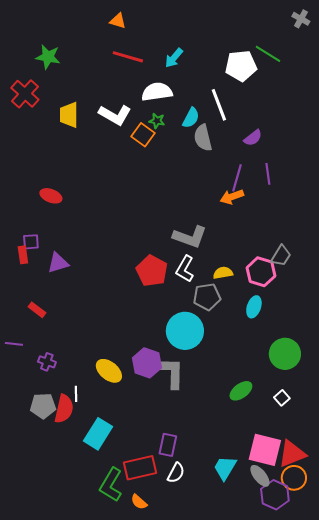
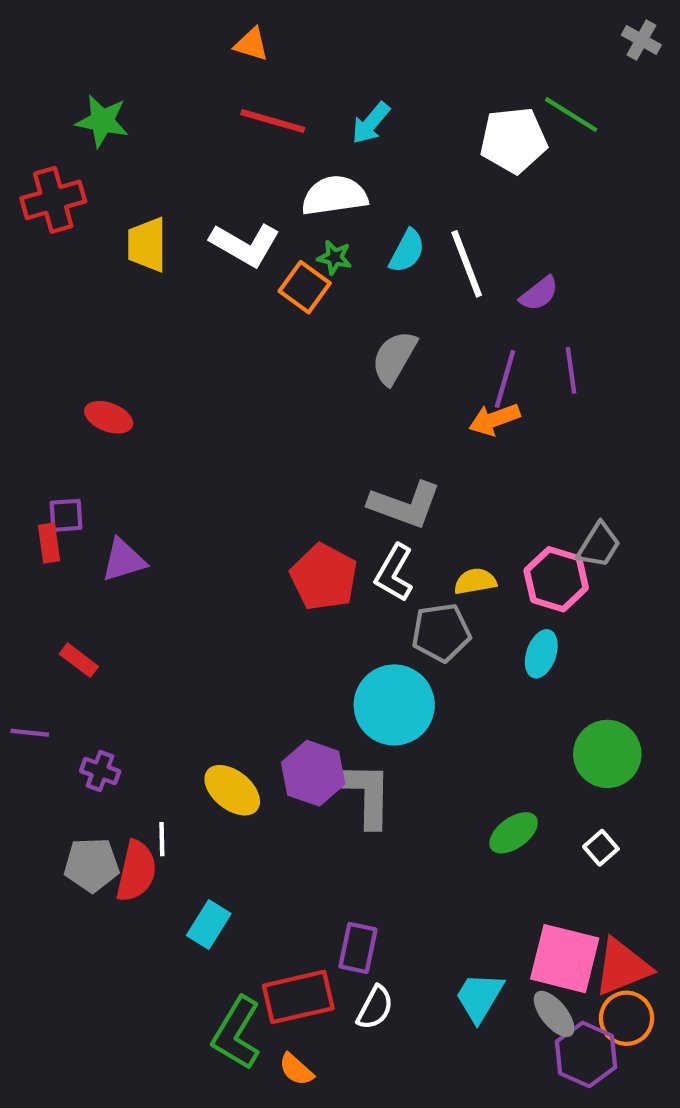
red cross: (25, 94) -> (53, 200), turned 32
white line: (219, 105) -> (467, 264), moved
gray semicircle: (203, 138) -> (394, 358), moved, turned 44
cyan rectangle: (98, 434) -> (209, 924), size x0.7

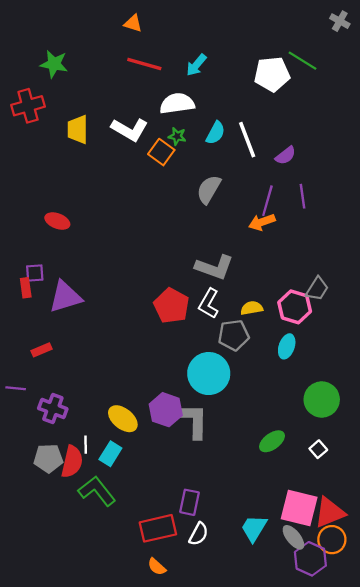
purple triangle: (124, 560) -> (65, 297), size x1.4
red rectangle: (79, 660) -> (42, 350), turned -60
purple cross: (100, 771) -> (53, 409), size x1.4
cyan rectangle: (209, 924) -> (110, 454), moved
green L-shape: (236, 1033) -> (97, 491), moved, turned 111

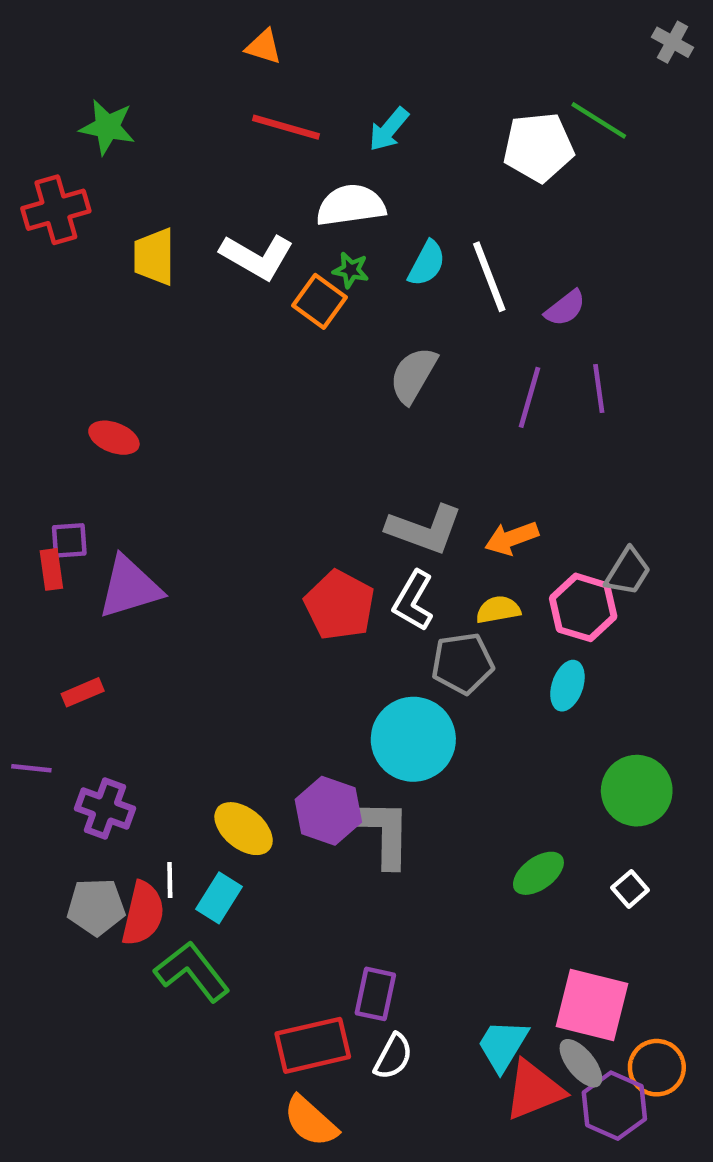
orange arrow: (262, 222) -> (512, 538), moved
red triangle: (330, 512) -> (534, 1090), moved
orange semicircle: (157, 567) -> (311, 1121), size x1.5

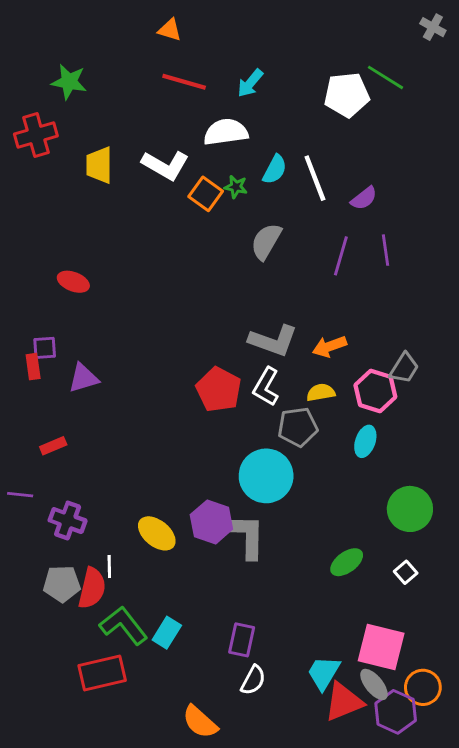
green star: (351, 270) -> (236, 187), moved
purple triangle: (130, 587) -> (83, 378), size x0.7
cyan rectangle: (219, 898) -> (167, 633), moved
red rectangle: (313, 1045) -> (102, 673), moved

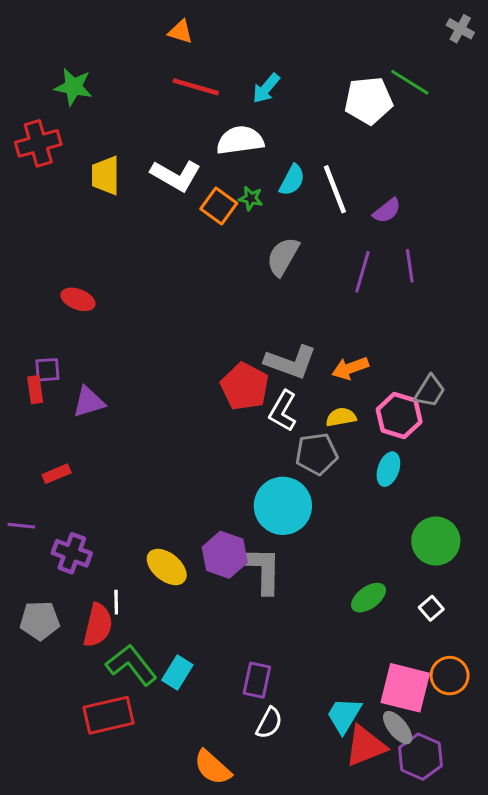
red pentagon: (219, 390) -> (245, 387), moved
gray pentagon: (62, 584) -> (40, 621), moved
orange circle: (423, 687) -> (450, 676), moved

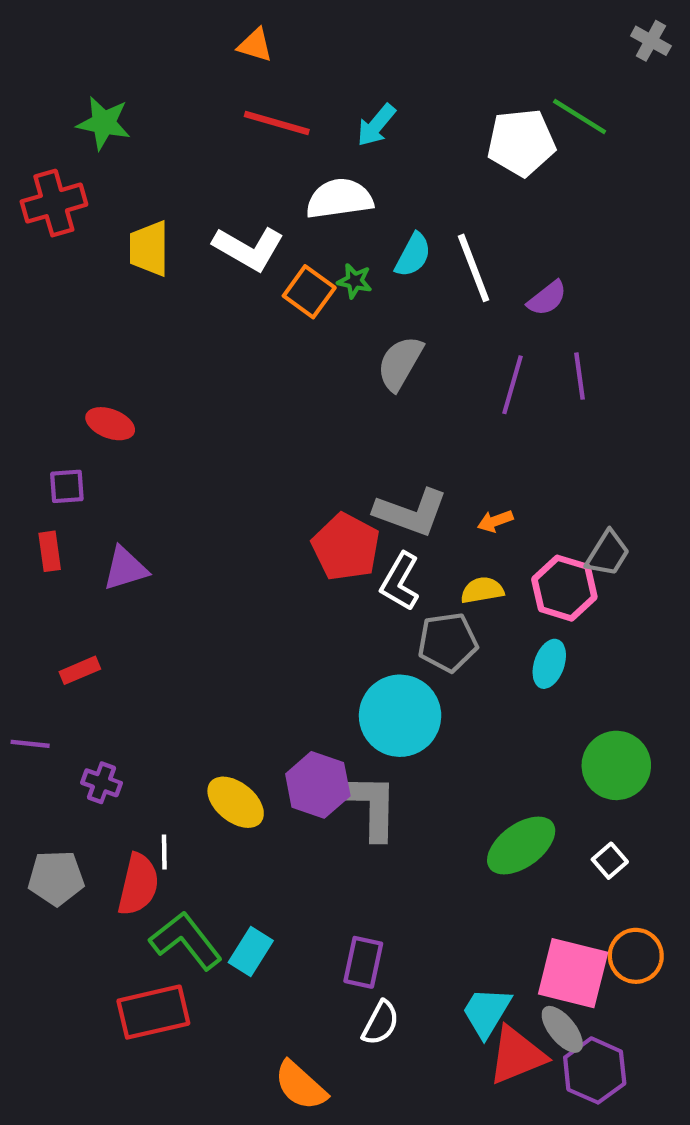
orange arrow: (350, 368) -> (495, 521), size x0.7
purple square: (47, 370) -> (67, 486), moved
purple cross: (72, 553) -> (101, 783), size x0.7
green ellipse: (369, 598) -> (521, 845), size x1.4

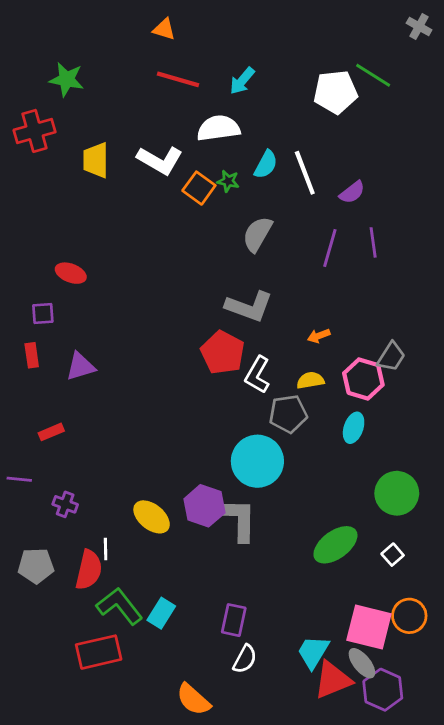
gray L-shape: (411, 512) -> (249, 307), moved

